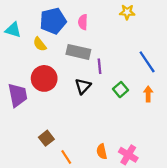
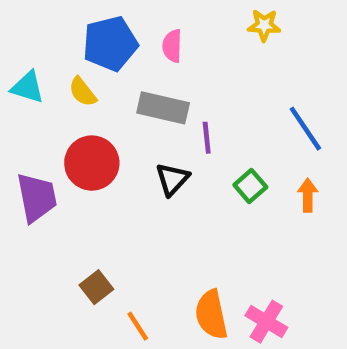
cyan triangle: (13, 30) -> (27, 87), moved
orange semicircle: (102, 151) -> (211, 315), size x1.5

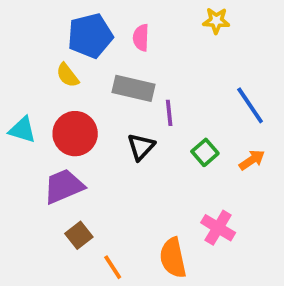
cyan triangle: (27, 87) -> (22, 130), moved
orange arrow: (308, 195) -> (252, 160), turned 56
purple trapezoid: (37, 197) -> (64, 186), moved, turned -102
pink cross: (266, 322) -> (218, 228), moved

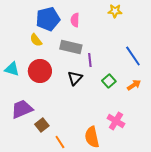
purple trapezoid: (64, 186) -> (22, 109), moved

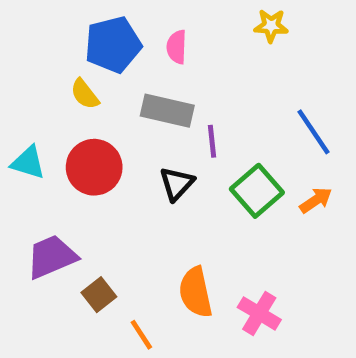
green square: (109, 81) -> (257, 191), size x1.5
pink cross: (116, 121) -> (259, 313), moved
orange semicircle: (92, 137) -> (196, 292), moved

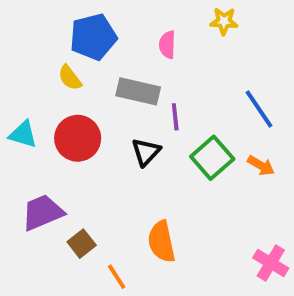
pink semicircle: (177, 47) -> (167, 45), moved
orange arrow: (316, 200) -> (261, 166), turned 64
pink cross: (259, 313) -> (271, 263), moved

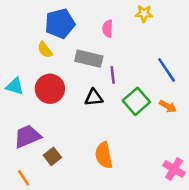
black triangle: (146, 152) -> (94, 98), turned 42
orange line: (117, 277) -> (24, 178), moved

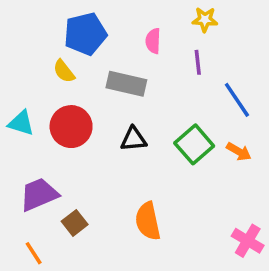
purple line: (113, 75) -> (198, 62), moved

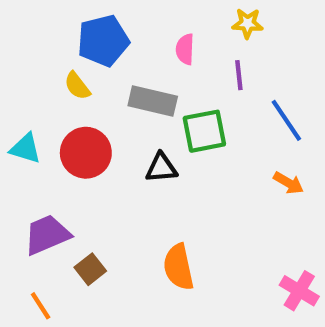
green square: (194, 144) -> (204, 131), moved, turned 30

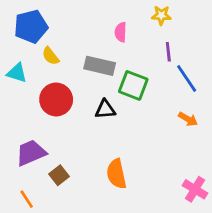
blue pentagon: (103, 41) -> (31, 27), moved
purple line: (239, 75) -> (168, 52), moved
green square: (204, 131) -> (133, 85), turned 32
cyan triangle: (25, 148) -> (17, 73), moved

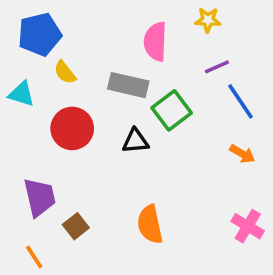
pink semicircle: (121, 32) -> (155, 42), size x1.5
purple line: (168, 52) -> (217, 67), turned 72
green square: (133, 85) -> (172, 110), turned 32
purple trapezoid: (31, 153) -> (40, 197), turned 100
pink cross: (195, 189) -> (248, 226), moved

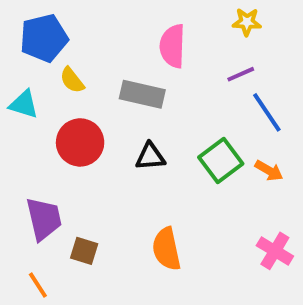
yellow star: (208, 20) -> (247, 22), moved
green square: (172, 110) -> (221, 161), moved
brown square: (76, 226) -> (84, 251), turned -35

